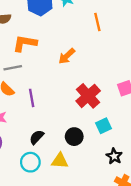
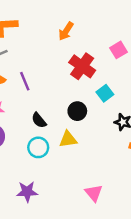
orange arrow: (67, 56) -> (66, 31), moved
black semicircle: (37, 137) -> (39, 120), turned -70

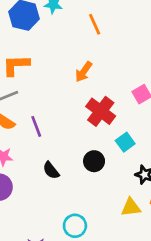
yellow triangle: (68, 139) -> (131, 207), moved
cyan circle: (38, 147) -> (75, 226), moved

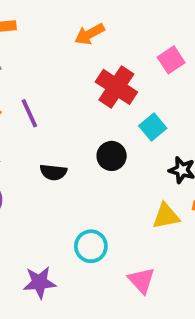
orange arrow: (84, 72) -> (90, 34), turned 30
black semicircle: (51, 170) -> (53, 172), turned -42

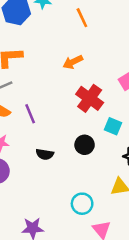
cyan square: (153, 127) -> (113, 126), turned -30
cyan circle: (91, 246) -> (82, 204), moved

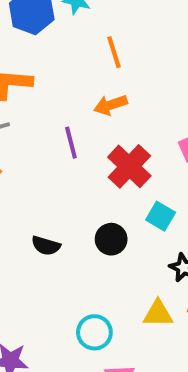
orange line: (82, 18) -> (114, 52), moved
purple line: (30, 114) -> (71, 143), moved

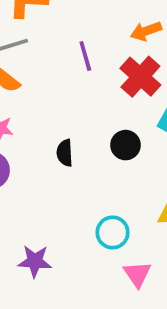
orange arrow: (111, 105) -> (146, 31), moved
black semicircle: (46, 246) -> (65, 153), turned 72

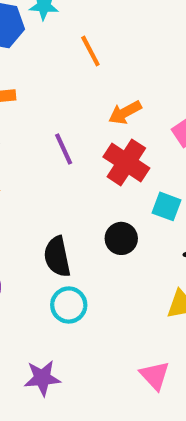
black semicircle: (65, 153) -> (57, 257), size x1.4
cyan circle: (113, 232) -> (69, 305), moved

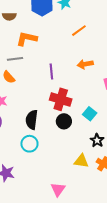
orange line: (90, 51) -> (79, 31), turned 63
red cross: (126, 162) -> (61, 99), moved, turned -35

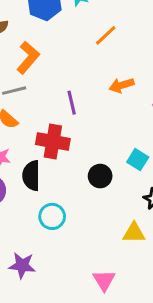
orange L-shape: (27, 39) -> (28, 58), turned 125
red cross: (61, 99) -> (53, 141), moved
black semicircle: (32, 120) -> (31, 176), moved

